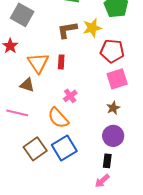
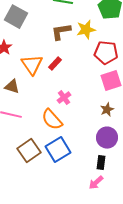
red rectangle: (61, 62) -> (55, 64), turned 40
brown triangle: (27, 85) -> (12, 87), moved

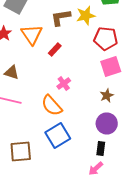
orange triangle: (32, 65) -> (32, 34), moved
brown square: (29, 151) -> (21, 152), moved, turned 30

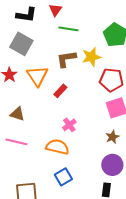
orange semicircle: (52, 106) -> (57, 147), turned 145
blue square: (58, 136) -> (63, 177), size x0.7

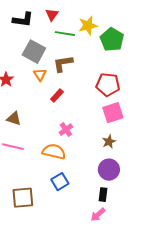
gray square: (21, 44) -> (34, 52), moved
yellow star: (91, 57) -> (88, 26), moved
orange triangle: (37, 76) -> (40, 75), moved, size x0.6

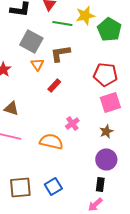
pink cross: (66, 130) -> (72, 124), moved
blue square: (60, 182) -> (53, 186), moved

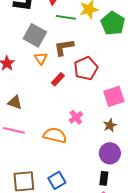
red pentagon: (105, 74) -> (86, 68), moved, turned -30

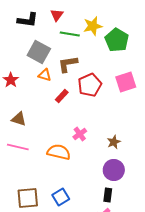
orange triangle: (41, 58) -> (45, 75), turned -40
pink square: (114, 96) -> (126, 82), moved

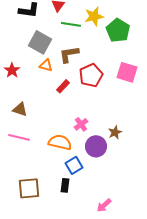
pink square: (126, 82) -> (127, 72), turned 35
purple circle: (114, 170) -> (96, 146), moved
black rectangle: (108, 195) -> (65, 185), moved
blue square: (61, 197) -> (74, 165), moved

